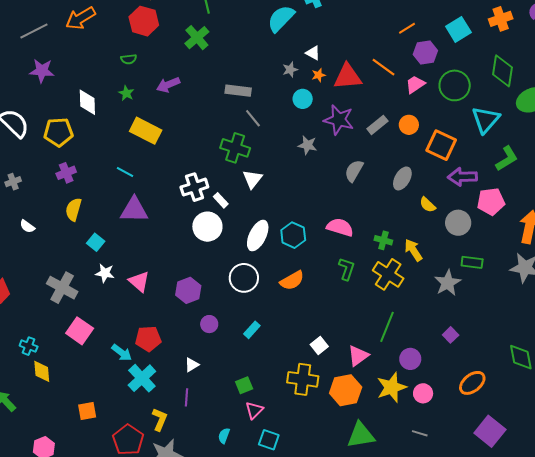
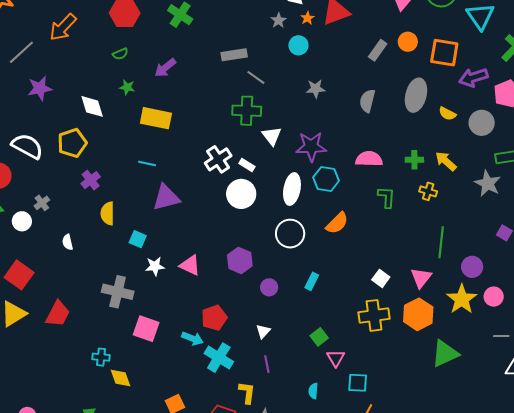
purple star: (339, 120) -> (311, 147), moved
gray ellipse: (402, 178) -> (416, 95), size x1.4
white semicircle: (27, 226) -> (68, 242), turned 56
yellow cross: (388, 274) -> (428, 191), size x0.6

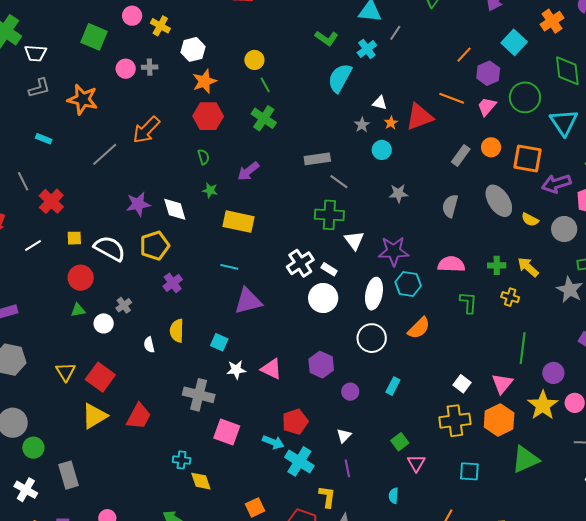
green semicircle: (120, 54) -> (203, 157), turned -84
purple star: (40, 88) -> (138, 204), moved
gray ellipse: (416, 95) -> (499, 201), turned -48
yellow semicircle: (108, 213) -> (177, 331), moved
cyan square: (358, 383) -> (469, 471), moved

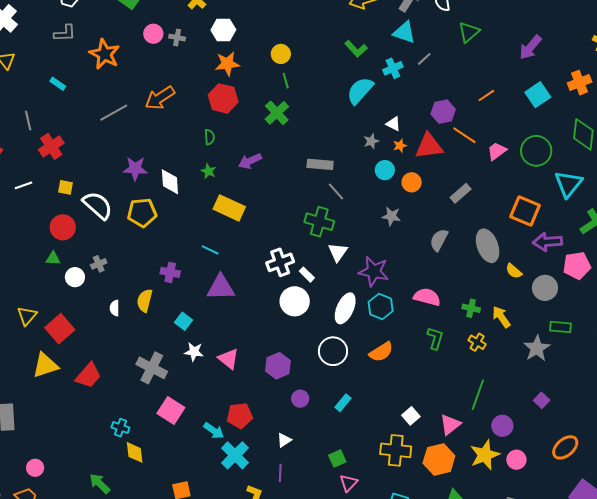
purple hexagon: (488, 73) -> (443, 112), moved
orange circle: (491, 147) -> (412, 182), moved
purple cross: (173, 283) -> (170, 272), moved, turned 36

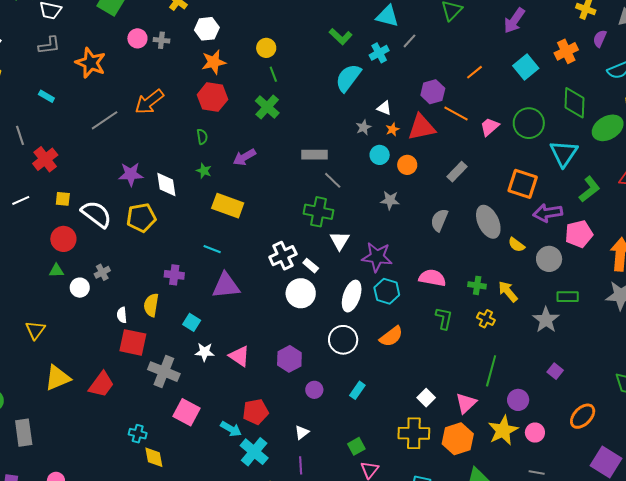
red square: (60, 329) -> (133, 342), moved, turned -32

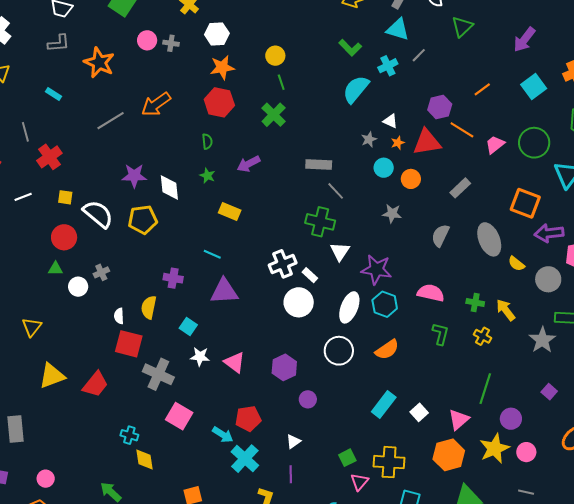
yellow rectangle: (228, 206) -> (230, 211), size x0.7
cyan rectangle: (357, 390) -> (384, 404), moved, size x1.5
yellow cross: (414, 433) -> (389, 462), moved

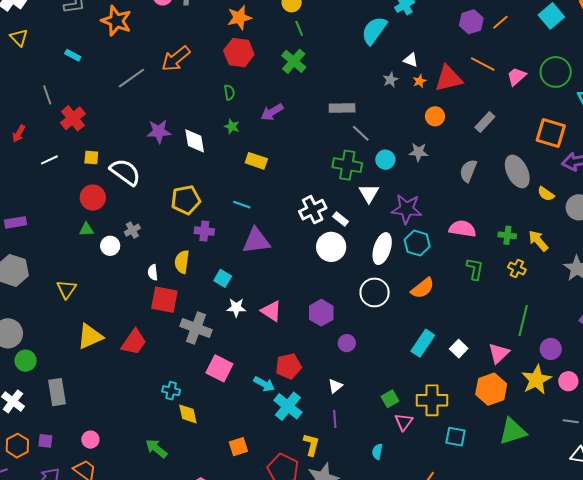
purple hexagon: (440, 107) -> (471, 22), moved
cyan circle: (384, 168) -> (385, 160), moved
yellow pentagon: (143, 220) -> (186, 200), moved

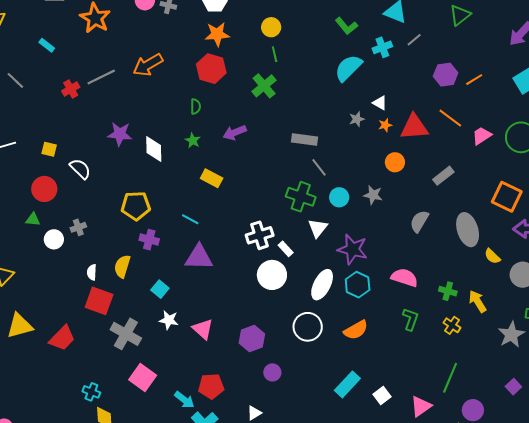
gray line: (47, 95) -> (15, 80), turned -36
red cross: (73, 118) -> (71, 89), moved, size x0.7
white semicircle: (125, 172) -> (80, 169), size x0.7

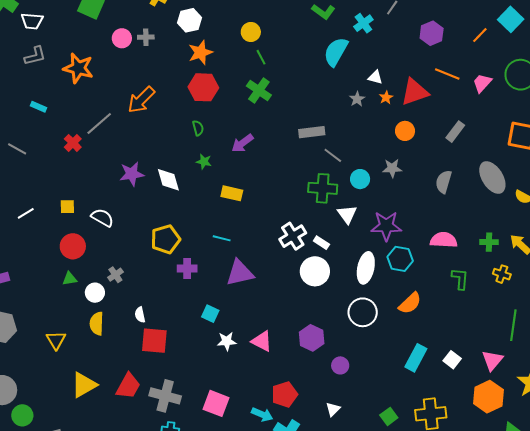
orange line: (474, 80) -> (480, 35), moved
yellow semicircle: (122, 266) -> (97, 324), moved
gray cross: (126, 334) -> (165, 396), moved

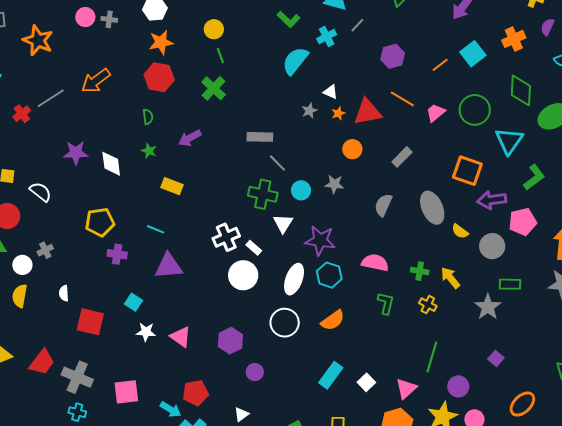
red square: (154, 341) -> (90, 322), moved
pink square: (216, 403) -> (126, 392), turned -36

